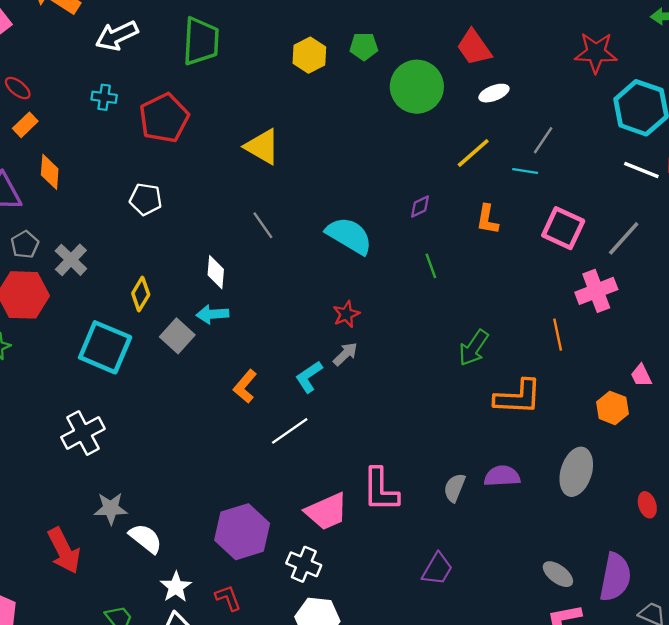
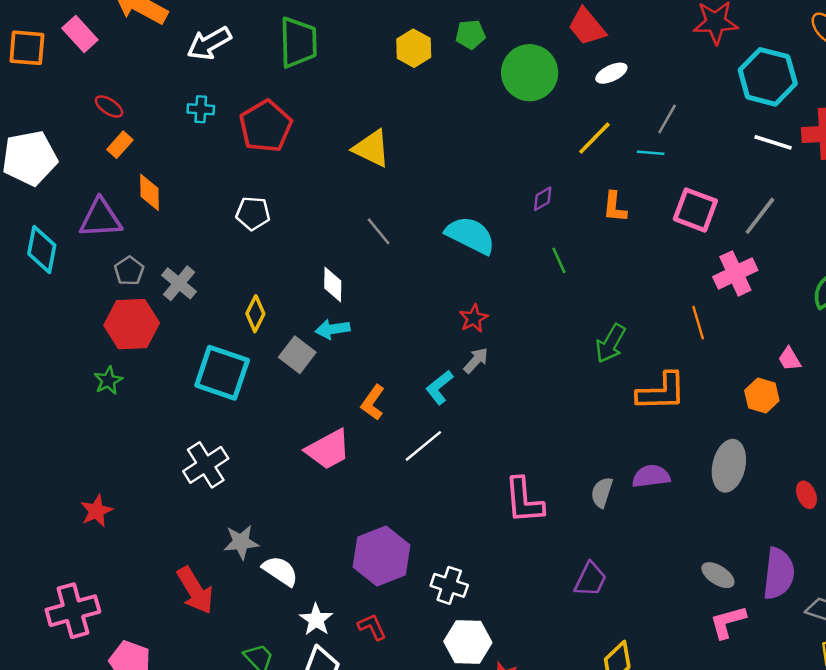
pink trapezoid: (327, 511) -> (328, 450), moved

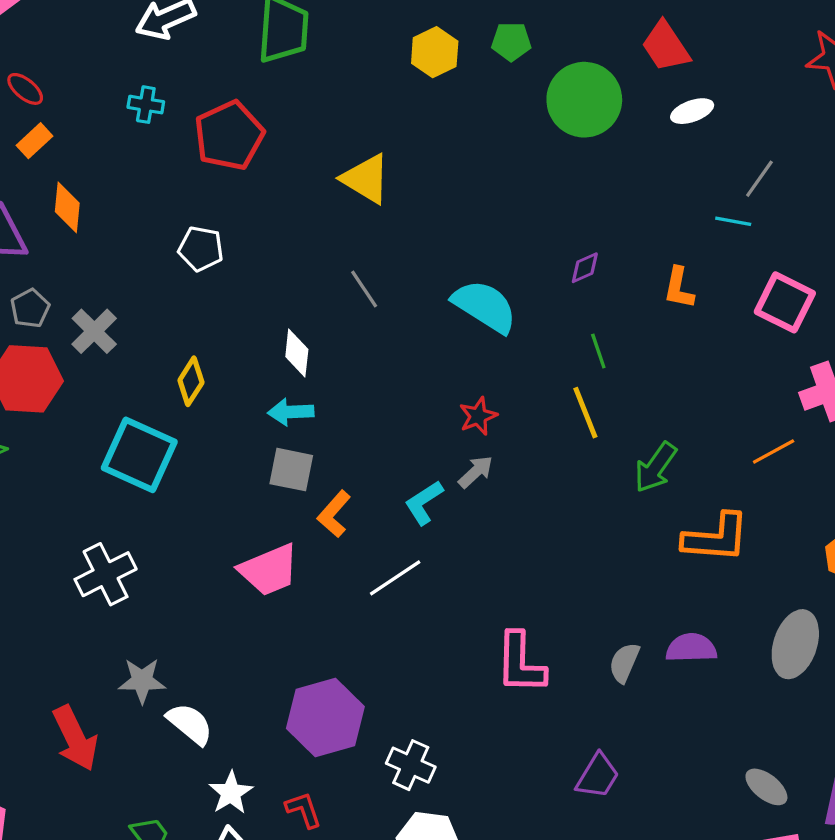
yellow line: (594, 138) -> (585, 413), moved, turned -72
orange line: (698, 323) -> (774, 451), turned 72
gray square: (297, 355) -> (291, 470), moved, turned -32

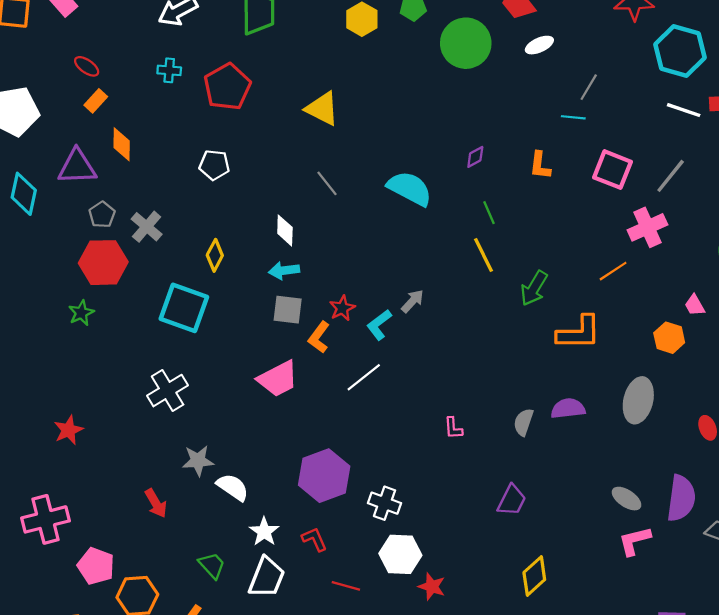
red star: (478, 416) -> (342, 308), moved
pink L-shape: (520, 663) -> (453, 428), size x0.5
red arrow: (75, 738) -> (156, 503), size x0.7

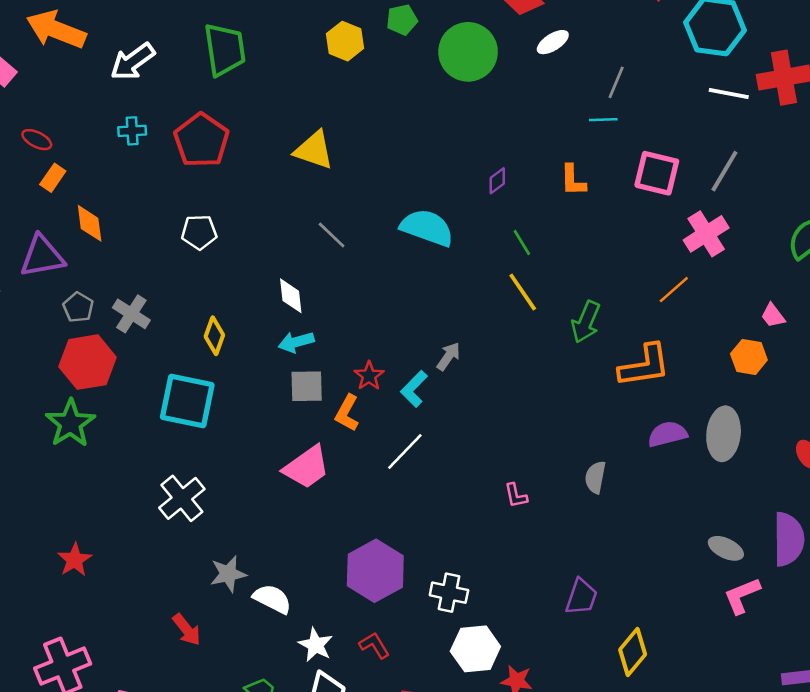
green star: (81, 313) -> (70, 423), size x1.6
purple semicircle: (568, 408) -> (667, 434), moved
purple trapezoid: (512, 500) -> (581, 597), moved

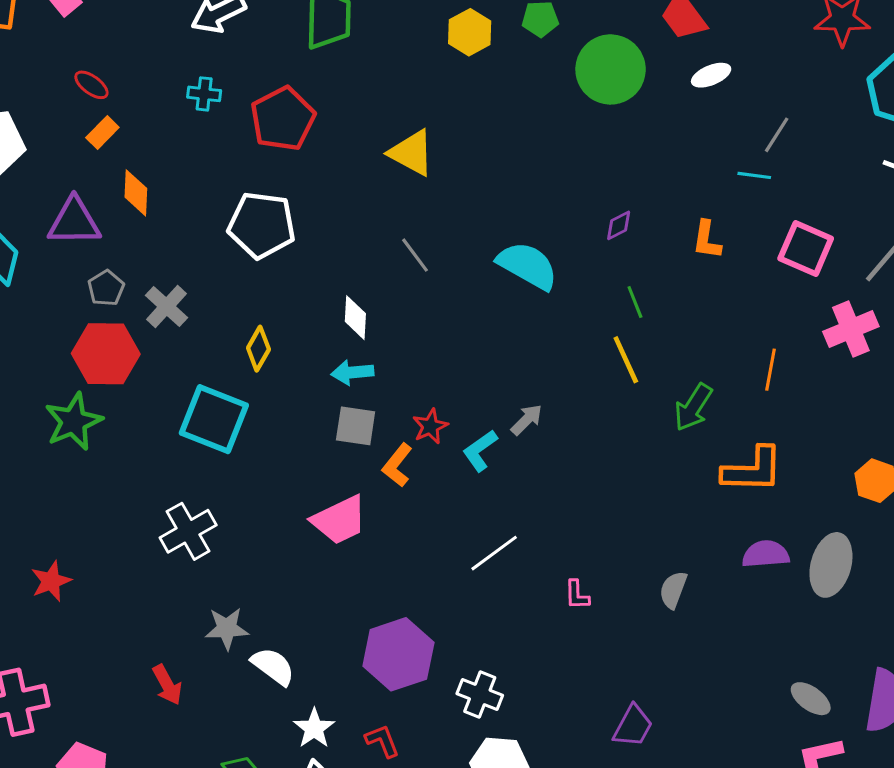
white pentagon: (199, 232) -> (262, 225), size x1.6
orange line: (674, 290) -> (770, 370), moved, turned -48
white line: (405, 452) -> (494, 553), moved

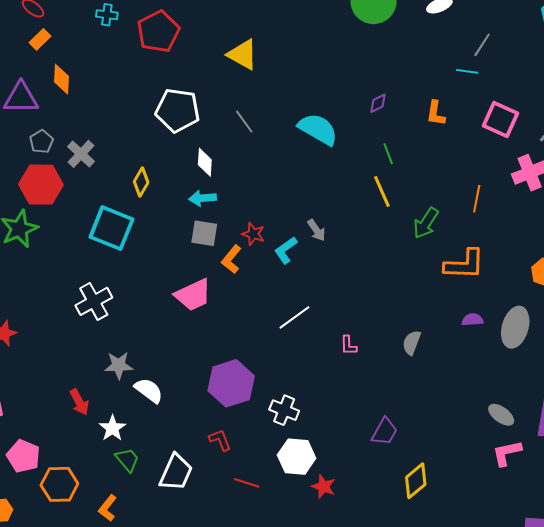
white pentagon: (262, 225) -> (178, 110), moved
gray arrow: (527, 420) -> (316, 230), turned 100
red star: (430, 426) -> (253, 234), turned -30
purple semicircle: (766, 554) -> (472, 320), size x0.7
white star: (314, 728) -> (112, 428), moved

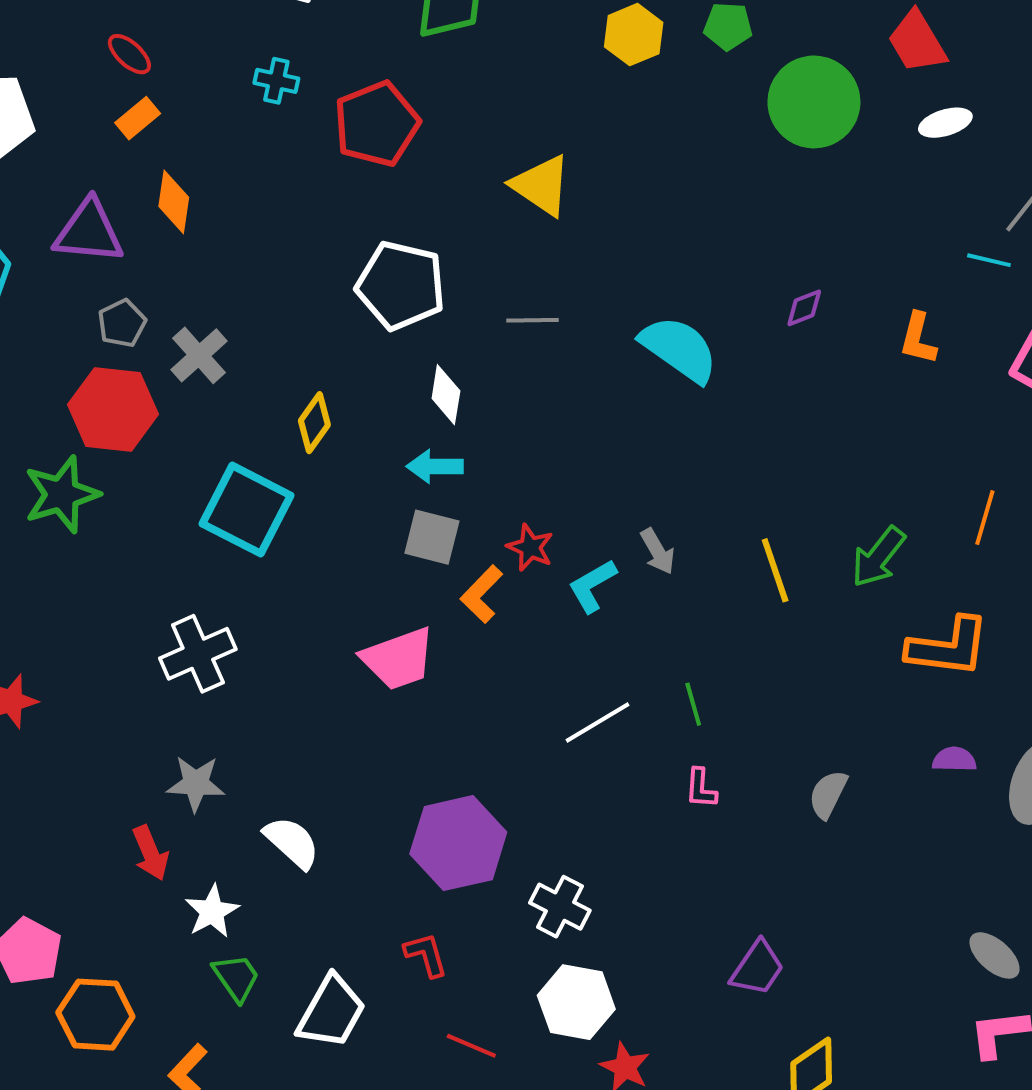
gray line: (244, 122) -> (532, 320), turned -60
green line: (388, 154) -> (693, 704), moved
yellow line: (382, 191) -> (775, 570), moved
gray star: (119, 365) -> (196, 783), moved

